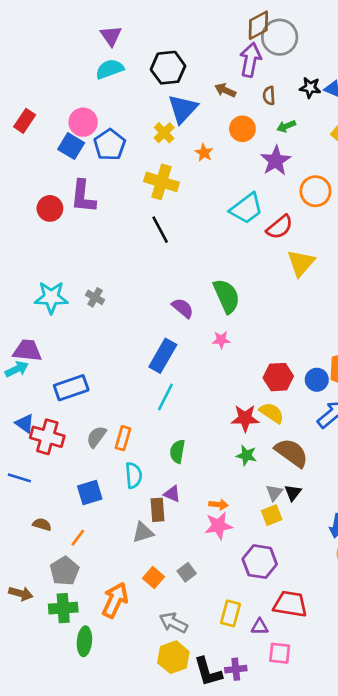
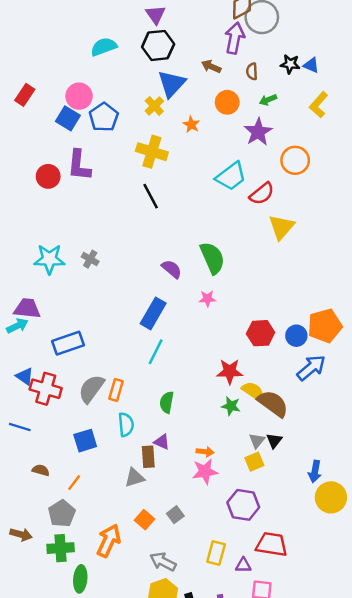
purple triangle: (111, 36) -> (156, 15), moved
yellow semicircle: (272, 413) -> (253, 391), moved
gray semicircle: (96, 437) -> (91, 389), size x1.4

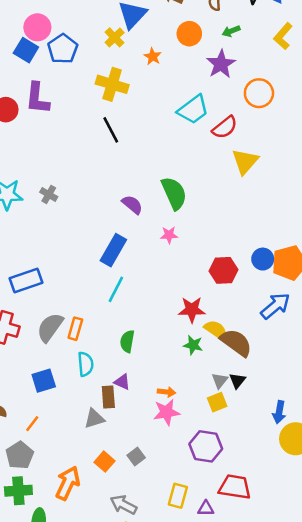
blue circle: (296, 336) -> (263, 259), moved

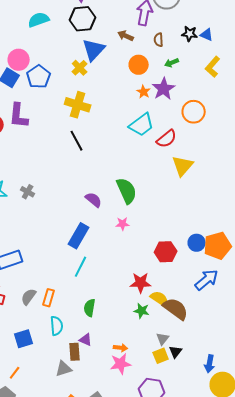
orange star: (153, 56) -> (144, 92), moved
gray semicircle: (50, 327) -> (29, 297), size x0.7
black triangle: (237, 381) -> (176, 352), moved

